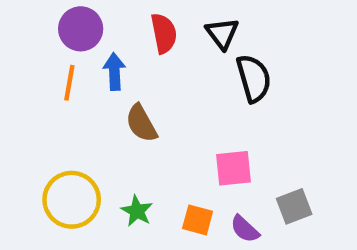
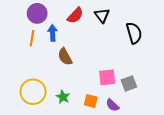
red semicircle: (164, 33) -> (75, 15), turned 54
black semicircle: (254, 78) -> (134, 33), moved
gray square: (294, 206) -> (129, 84), moved

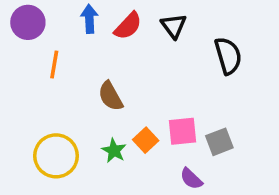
purple circle: (37, 13) -> (28, 22), moved
blue arrow: (53, 33) -> (89, 19), moved
green star: (63, 97) -> (114, 151), moved
orange square: (91, 101) -> (146, 140), moved, turned 32

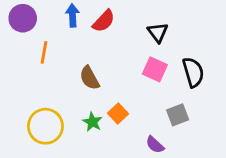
black triangle: (174, 26) -> (158, 32), moved
black semicircle: (228, 56) -> (193, 72), moved
pink square: (182, 131) -> (155, 69), moved, turned 30

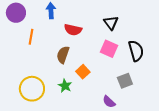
red semicircle: (104, 21) -> (73, 30), moved, turned 60
brown semicircle: (90, 78) -> (63, 55), turned 48
orange square: (118, 113) -> (83, 72), moved

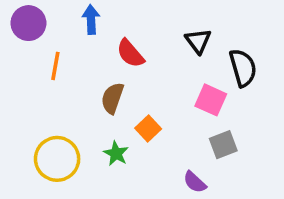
red semicircle: (73, 30) -> (130, 53), turned 36
pink square: (109, 49) -> (211, 100), moved
black semicircle: (136, 51) -> (243, 68), moved

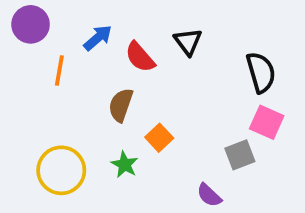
blue arrow: (91, 20) -> (98, 38), moved, turned 52
black triangle: (198, 41) -> (188, 42), moved
pink square: (211, 100) -> (267, 122), moved

